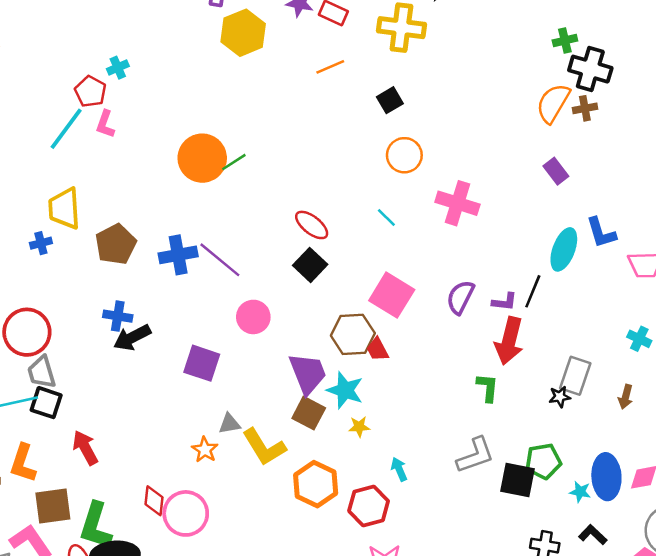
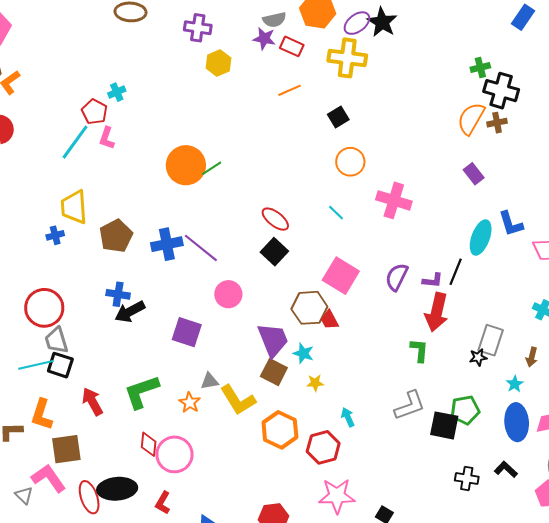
yellow hexagon: (243, 33) -> (218, 63), size x0.7
cyan star: (345, 390) -> (303, 353), size x0.7
cyan star: (580, 492) -> (515, 384), moved, turned 30
green L-shape: (96, 526) -> (141, 392), moved, turned 54

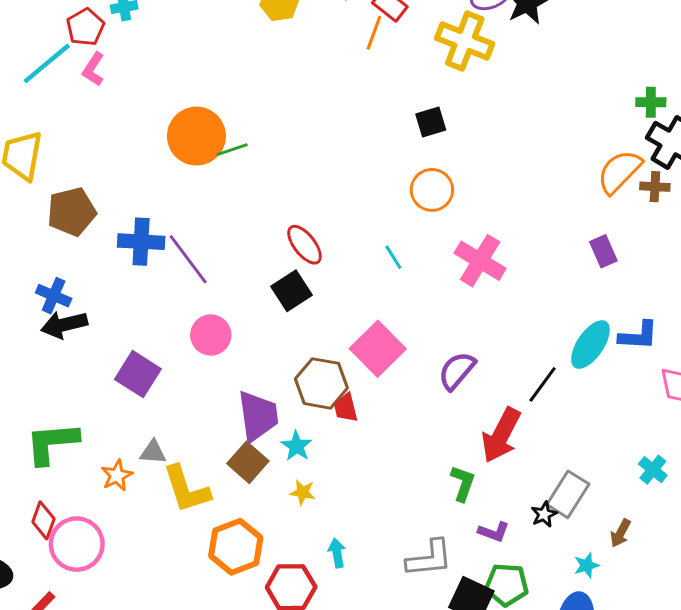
orange line: (290, 90) -> (374, 33), moved, turned -60
blue L-shape: (511, 224) -> (638, 336), turned -84
purple L-shape: (433, 280) -> (494, 532), moved
black star: (478, 357) -> (544, 514), turned -30

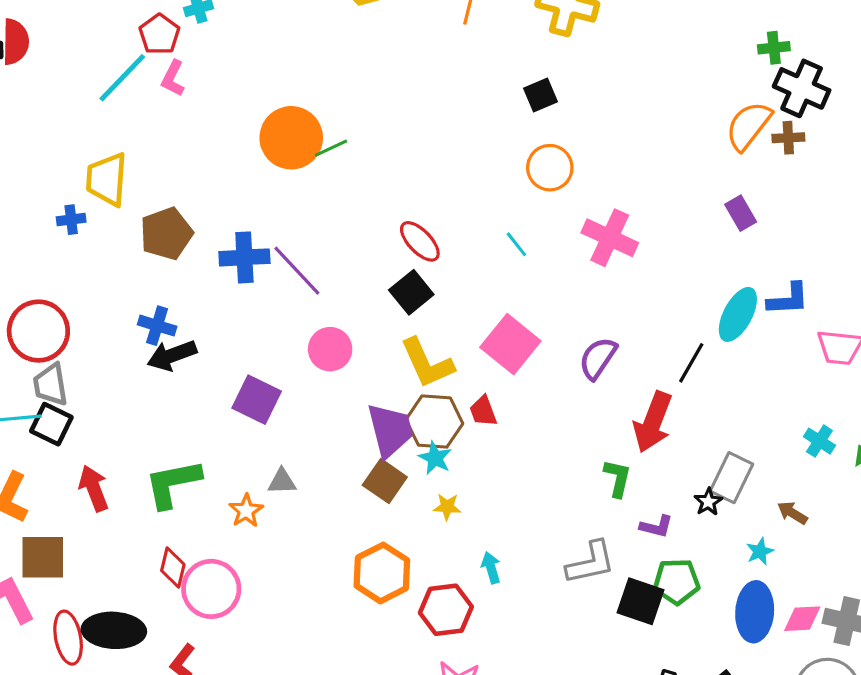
brown hexagon: (321, 383) -> (434, 422), moved
yellow L-shape: (186, 489) -> (427, 363), moved
brown arrow: (620, 533) -> (792, 513), turned 100

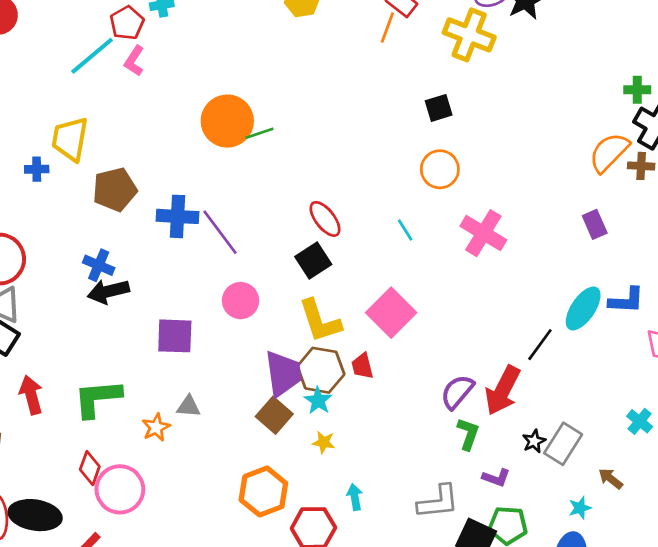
purple semicircle: (598, 358) -> (457, 392), moved
purple square: (257, 400) -> (175, 336), turned -30
black star: (708, 502) -> (534, 441), moved

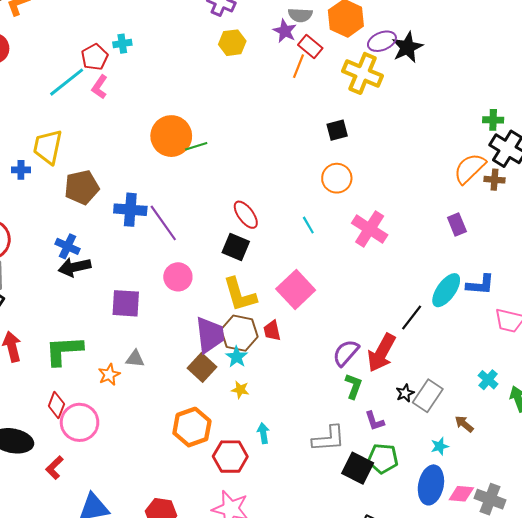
black square: (313, 260) -> (236, 247), turned -36
purple L-shape: (496, 478) -> (375, 421), turned 50

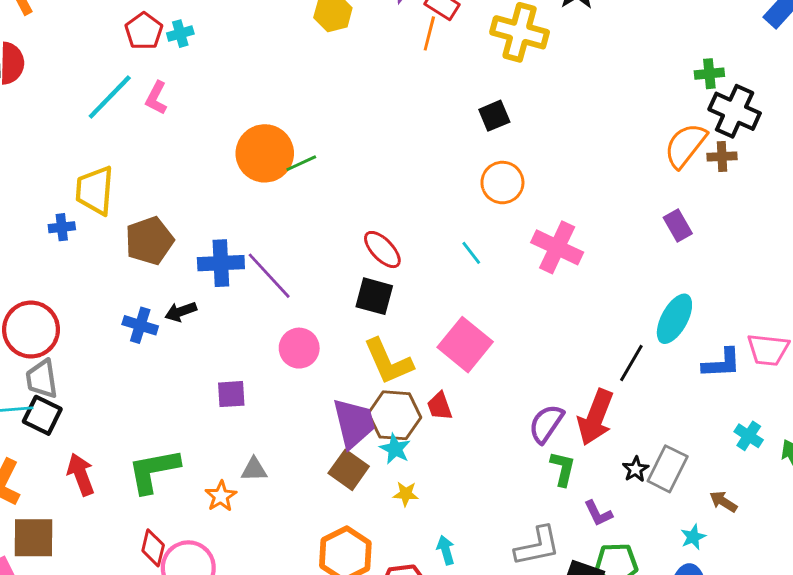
red pentagon: (95, 57) -> (144, 31), moved
black arrow: (75, 267) -> (181, 312), moved, size x0.7
blue L-shape: (480, 285) -> (722, 363), moved
purple square: (126, 303) -> (231, 394), size x0.7

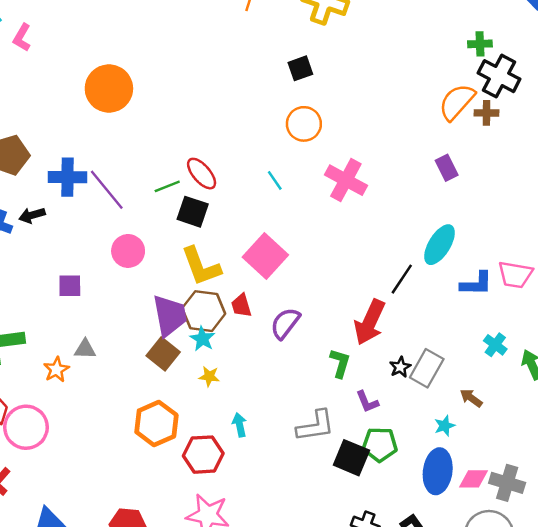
green line: (301, 163) -> (167, 186), moved
purple semicircle: (546, 424) -> (285, 323), moved

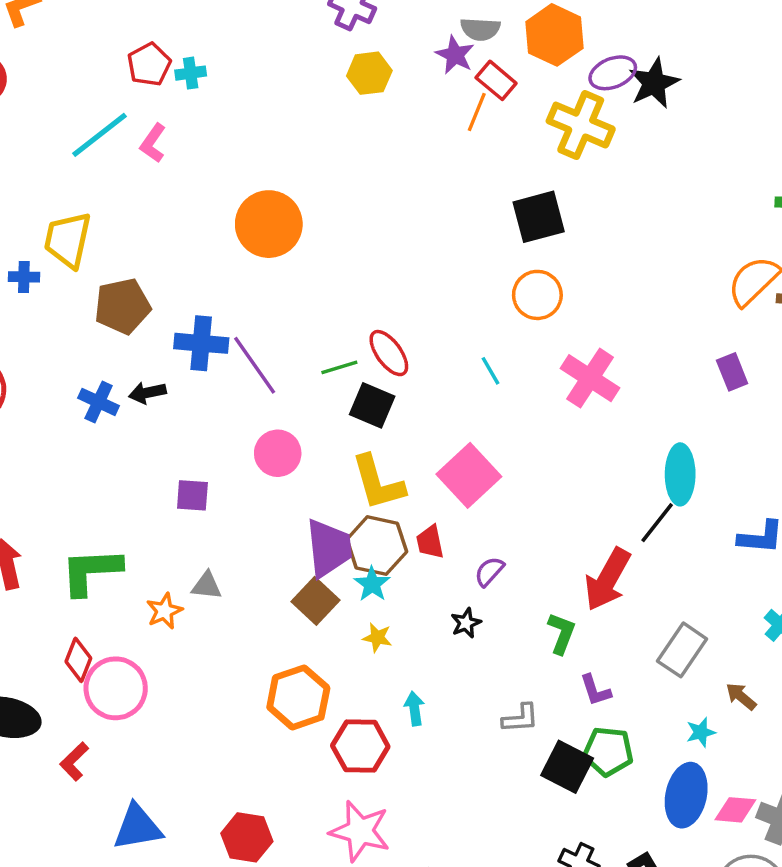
black square: (300, 68) -> (539, 217), size x1.5
cyan ellipse: (439, 245) -> (680, 474), moved, turned -36
purple semicircle: (285, 323) -> (489, 571), size x0.7
black star: (400, 367) -> (466, 623), moved
gray L-shape: (315, 426) -> (520, 718), size x0.7

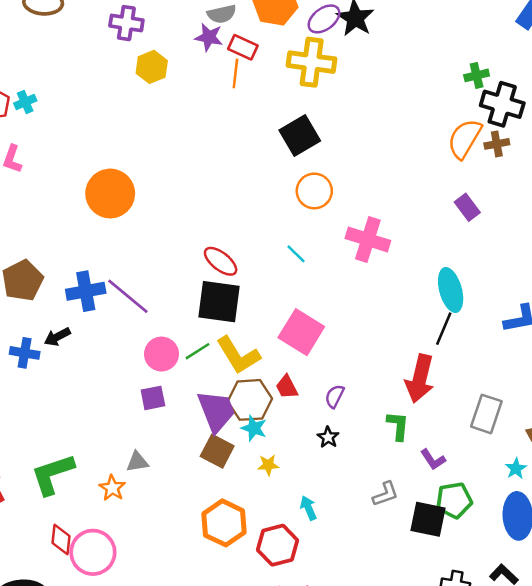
green line: (339, 367) -> (197, 351), moved
black square: (372, 405) -> (219, 302), size x1.4
purple square: (192, 495) -> (153, 398), moved

